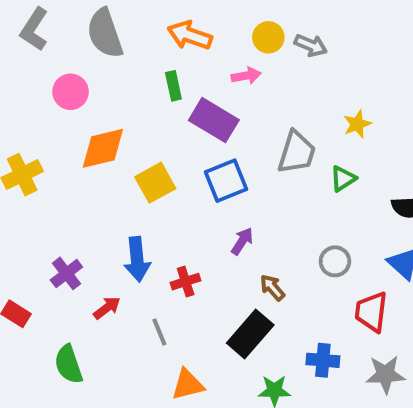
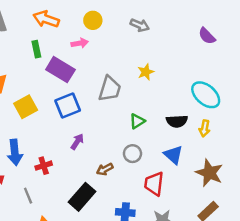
gray arrow: (311, 45) -> (140, 25), moved
green triangle: (343, 179) -> (137, 121), moved
brown arrow: (272, 288) -> (105, 169), moved, turned -77

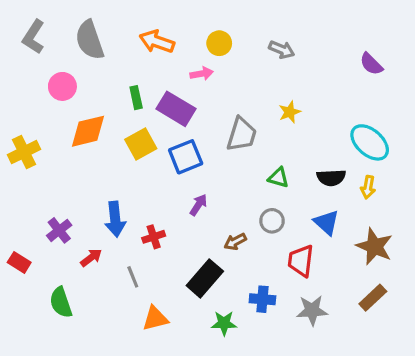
green rectangle: (36, 49) -> (136, 98), moved
yellow square: (26, 107) -> (141, 144), moved
green triangle: (137, 121) -> (278, 178), turned 49

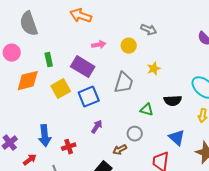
orange arrow: (157, 42) -> (81, 16), moved
yellow circle: (219, 43) -> (129, 46), moved
green rectangle: (136, 98) -> (49, 60), moved
black semicircle: (331, 178) -> (173, 101), moved
gray circle: (272, 221) -> (135, 134), moved

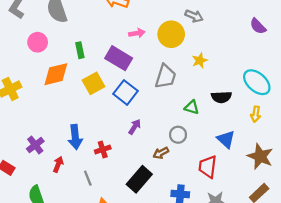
yellow circle: (129, 46) -> (171, 34), size x1.5
blue square: (89, 97) -> (125, 92), turned -30
red arrow: (30, 160) -> (58, 164), turned -32

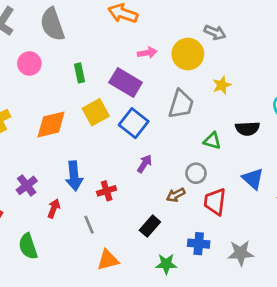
orange diamond: (56, 74) -> (51, 124), moved
red trapezoid: (208, 167) -> (215, 202), moved
black rectangle: (139, 179) -> (150, 226), size x0.7

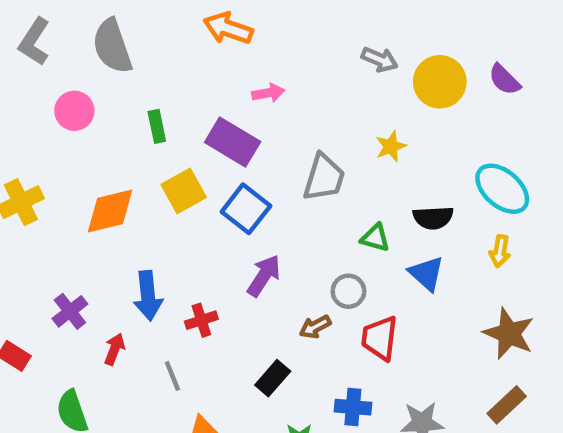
yellow circle: (188, 54) -> (440, 82), moved
purple arrow: (145, 164) -> (264, 276), size x1.4
blue triangle: (253, 179) -> (426, 273), moved

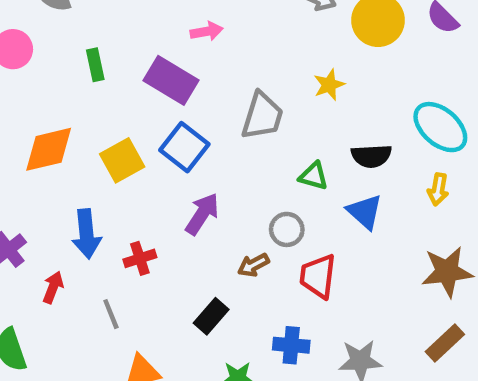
yellow square: (184, 191) -> (122, 160), moved
brown star: (509, 334) -> (447, 272), turned -30

